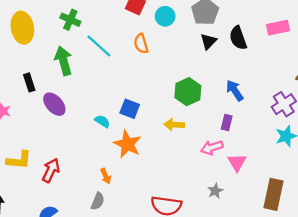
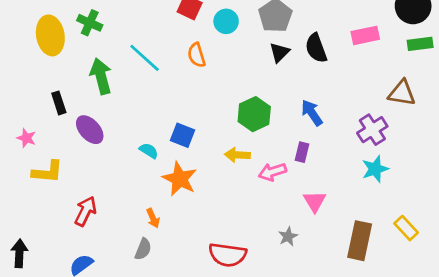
green cross: (70, 20) -> (90, 23), moved
pink arrow: (212, 148) -> (272, 172), moved
yellow L-shape: (19, 160) -> (48, 172), moved

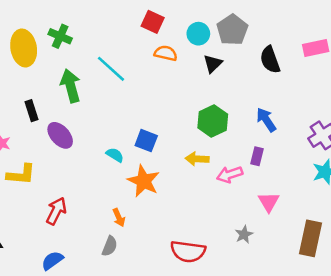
cyan circle: (226, 21) -> (198, 34), moved
black triangle: (280, 52) -> (213, 64), moved
orange semicircle: (197, 55) -> (166, 53), moved, turned 120

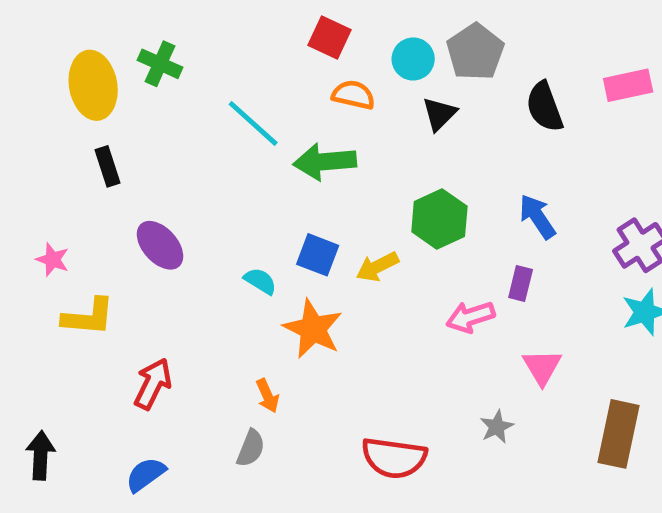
green arrow: (71, 86) -> (325, 162), moved, turned -80
black rectangle: (31, 111) -> (107, 166), moved
yellow arrow: (197, 159) -> (377, 267), moved, turned -30

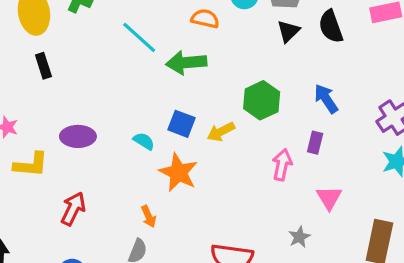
black triangle: (439, 114) -> (288, 31), moved
purple ellipse: (160, 245) -> (78, 136), moved, turned -48
pink arrow: (470, 317) -> (282, 165), turned 120

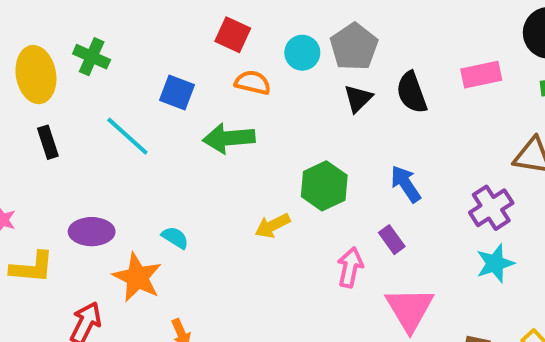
cyan line: (139, 37) -> (127, 136), moved
blue square: (182, 124) -> (177, 92), moved
purple rectangle: (315, 143) -> (392, 240), turned -50
orange star: (178, 173) -> (137, 277), moved
pink triangle: (329, 198) -> (410, 309), size x1.5

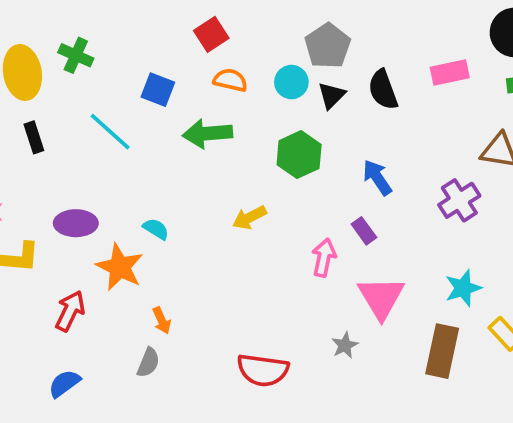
red square: (233, 35) -> (211, 34), turned 32
cyan circle: (302, 53) -> (291, 82), moved
green hexagon: (324, 186) -> (299, 155), moved
cyan star: (495, 263) -> (463, 288), moved

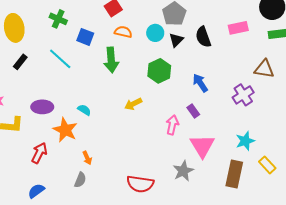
green cross: (76, 55) -> (58, 19), moved
green arrow: (207, 134) -> (111, 60), turned -90
black rectangle: (34, 137) -> (20, 62), turned 56
gray star: (345, 345) -> (183, 171), size x1.5

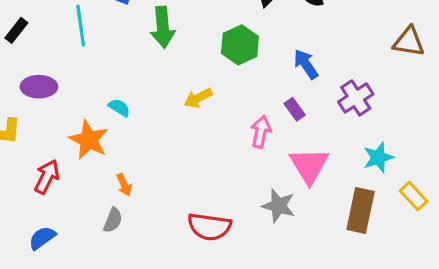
cyan line: (60, 59) -> (81, 26), turned 40
purple cross: (243, 95) -> (356, 98), moved
purple ellipse: (42, 107) -> (39, 87), moved
gray star: (183, 171) -> (279, 206), turned -30

